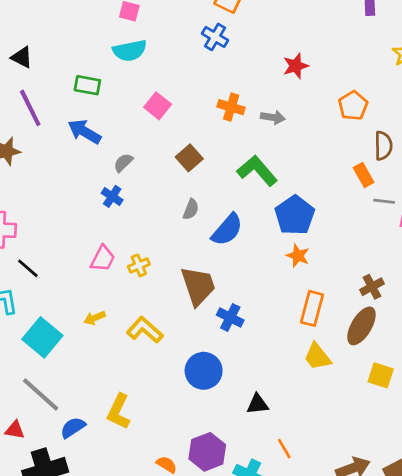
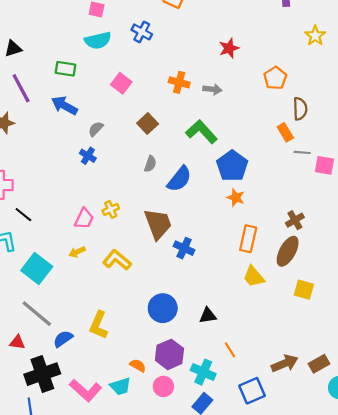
blue cross: (215, 37) -> (142, 32), moved
black triangle: (22, 57) -> (13, 49), turned -42
pink trapezoid: (103, 259) -> (84, 219), moved
blue circle: (204, 371) -> (163, 308), moved

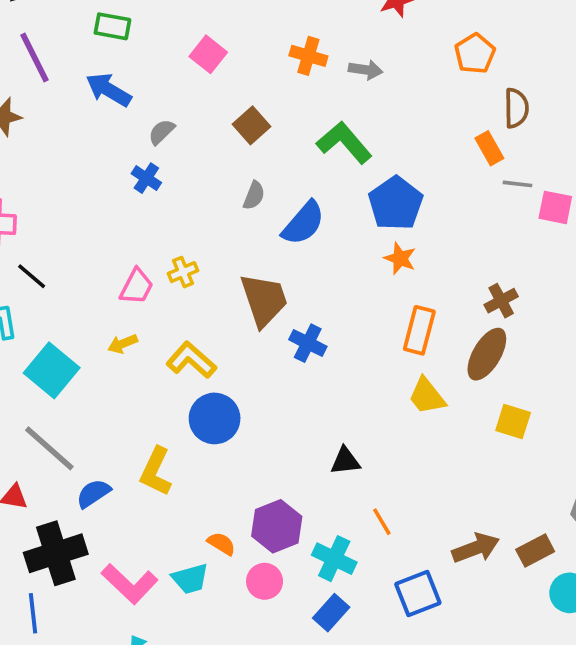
blue circle: (163, 308) -> (215, 418), moved

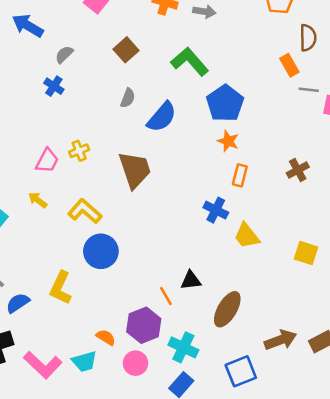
orange rectangle: (419, 330) -> (240, 175), moved, size x0.7
blue cross: (308, 343) -> (216, 210), moved
yellow arrow: (123, 344) -> (38, 200), turned 60
brown ellipse: (487, 354) -> (227, 309), moved
orange line: (382, 522) -> (166, 296), moved

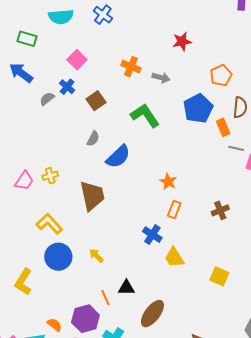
blue cross: (54, 86) -> (67, 87), moved
blue pentagon: (225, 103) -> (198, 108), moved
yellow arrow: (38, 200) -> (96, 256), moved

